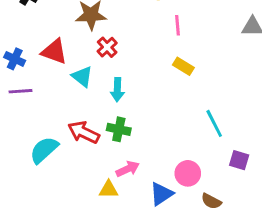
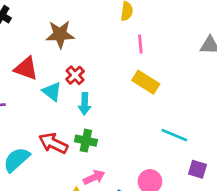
red cross: (107, 47) -> (75, 75), moved
yellow rectangle: (183, 66) -> (146, 82), size x1.4
cyan line: (214, 123) -> (174, 135), turned -40

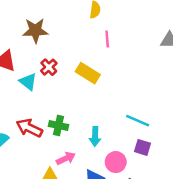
yellow rectangle: (146, 82) -> (88, 73), moved
cyan arrow: (85, 104) -> (95, 136), moved
purple square: (198, 169) -> (143, 147), moved

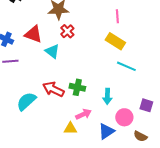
red cross: (49, 67) -> (67, 31), moved
yellow rectangle: (88, 73) -> (115, 41), moved
cyan line: (138, 121) -> (126, 66), moved

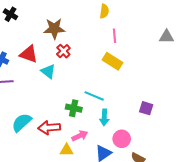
cyan line: (126, 66) -> (94, 96), moved
red arrow: (53, 89) -> (49, 128), moved, turned -30
purple square: (146, 105) -> (146, 108), moved

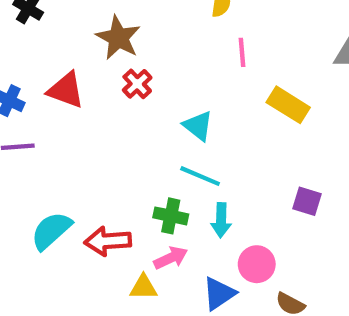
brown star: (54, 29) -> (118, 38), turned 30
yellow rectangle: (112, 61) -> (288, 105), moved
cyan triangle: (48, 71) -> (198, 126), moved
green cross: (74, 108) -> (171, 216), moved

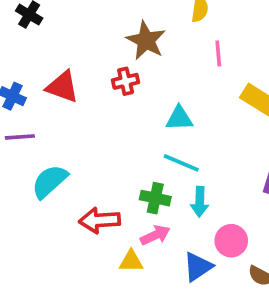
brown star: (118, 38) -> (146, 40), moved
red cross: (137, 84) -> (126, 81), turned 30
cyan triangle: (198, 126) -> (179, 118), turned -40
cyan semicircle: (51, 231) -> (50, 181), moved

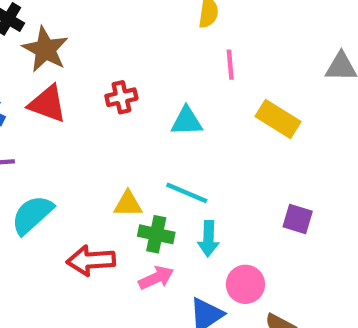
brown star: (146, 40) -> (45, 49), moved
cyan triangle: (179, 118) -> (187, 121), moved
yellow triangle: (131, 261) -> (128, 204), moved

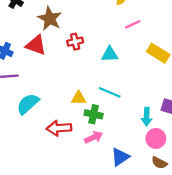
brown star: (45, 49) -> (50, 19), moved
pink line: (230, 65) -> (133, 24), turned 70
cyan arrow: (208, 239) -> (147, 117), moved
pink circle: (245, 284) -> (156, 138), moved

